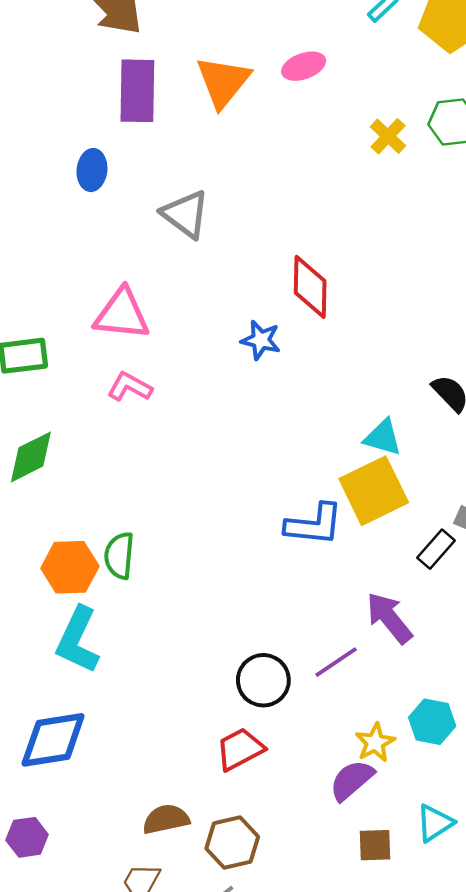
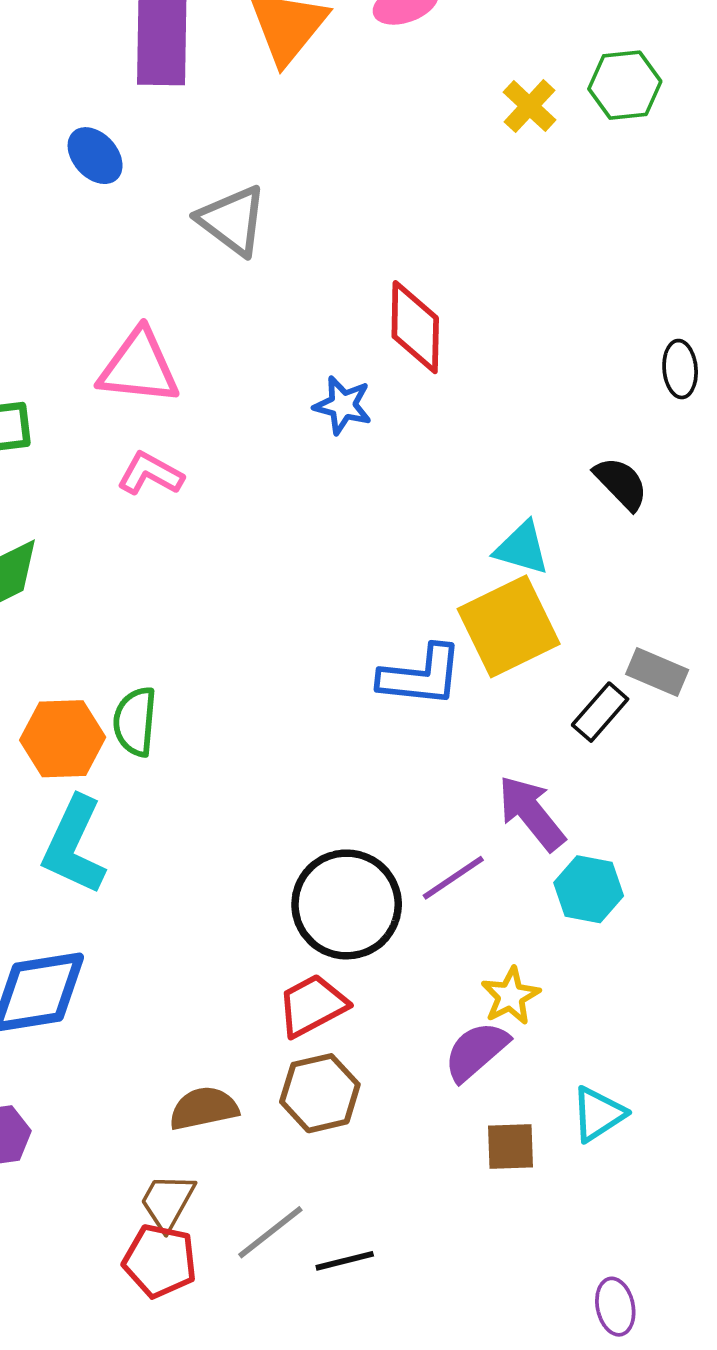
blue ellipse: (92, 170) -> (95, 156), turned -48
black circle: (263, 680) -> (347, 904), size x1.4
cyan hexagon: (432, 722) -> (589, 889), moved
brown hexagon: (232, 843) -> (320, 1093), moved

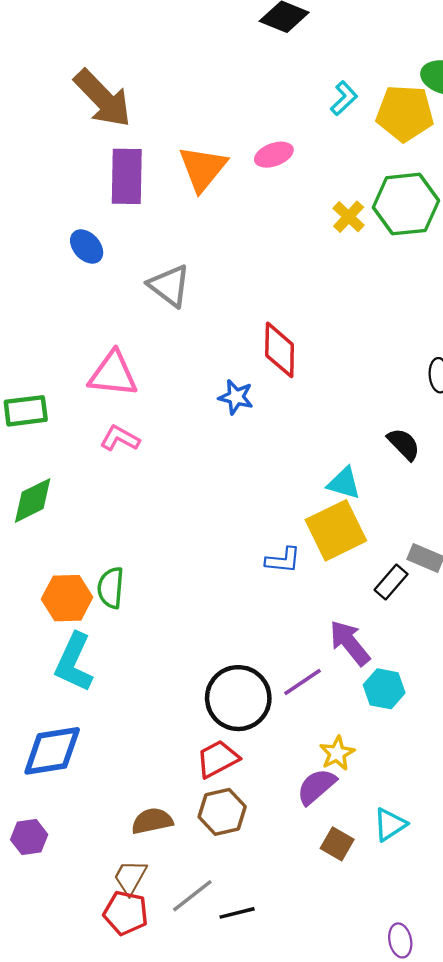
green hexagon: (625, 85) -> (406, 204), size x1.5
blue L-shape: (421, 676) -> (283, 560), size x0.7
brown square: (510, 1147) -> (337, 844), turned 32

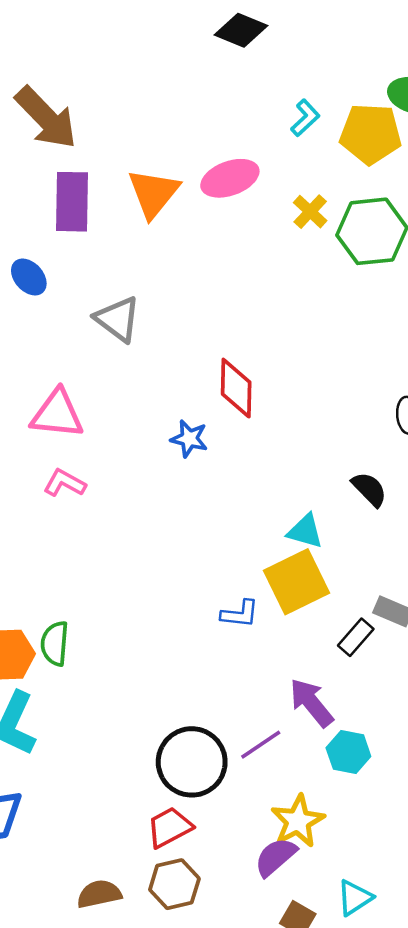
pink ellipse: (274, 155) -> (230, 178), size x1.4
yellow cross: (349, 217) -> (310, 212), moved
yellow star: (337, 753) -> (298, 821), size x1.4

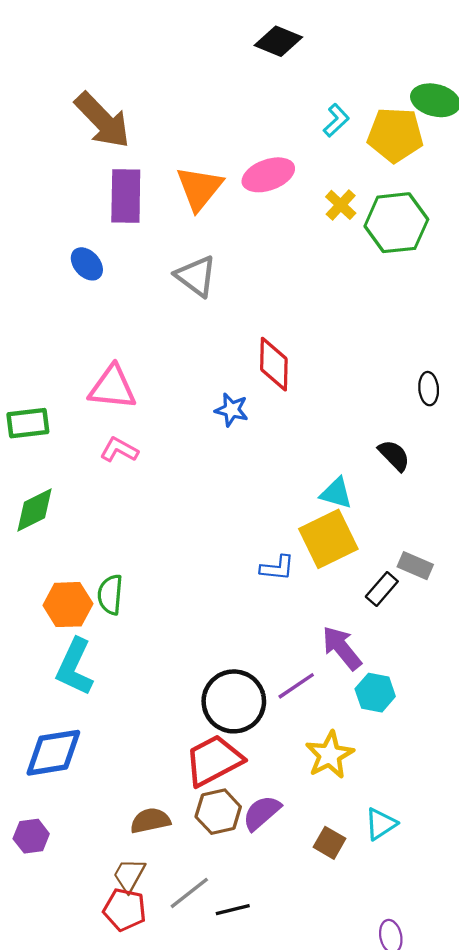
gray triangle: (118, 319) -> (196, 276), moved
red trapezoid: (169, 827) -> (214, 760), size x1.4
purple semicircle: (276, 857) -> (262, 813), moved

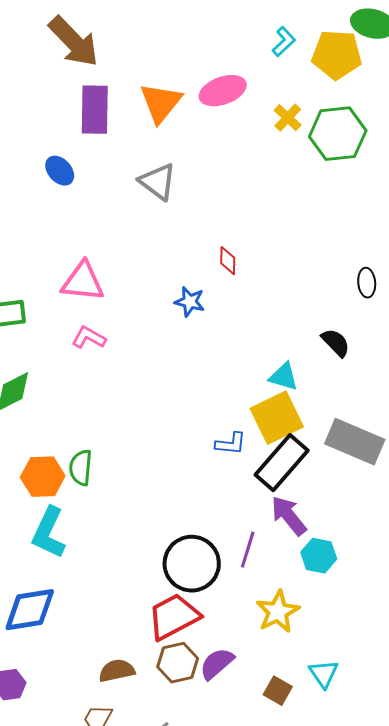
red diamond: (274, 364) -> (228, 261), size x0.6
gray rectangle: (415, 566) -> (355, 442), size x1.8
black rectangle: (382, 589) -> (282, 463), moved, size x1.8
purple line: (296, 686) -> (248, 550), turned -39
cyan triangle: (381, 824) -> (324, 674), turned -32

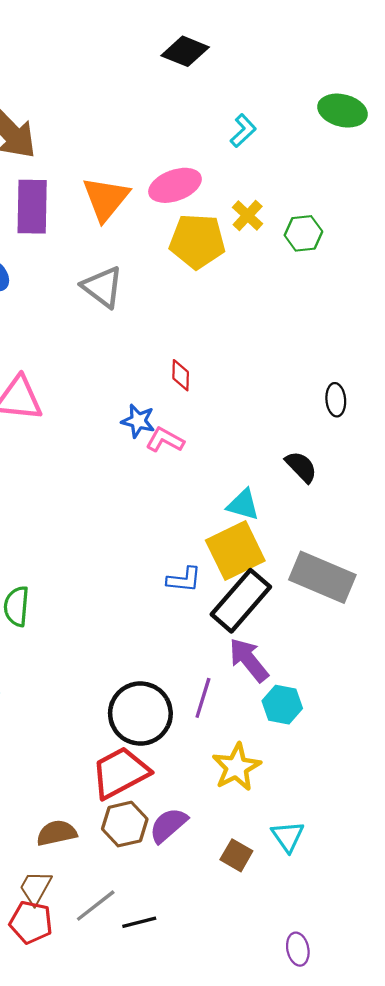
yellow pentagon: (337, 55) -> (197, 241), moved
green hexagon: (338, 134) -> (303, 233), size x0.6
pink L-shape: (89, 338) -> (165, 440), moved

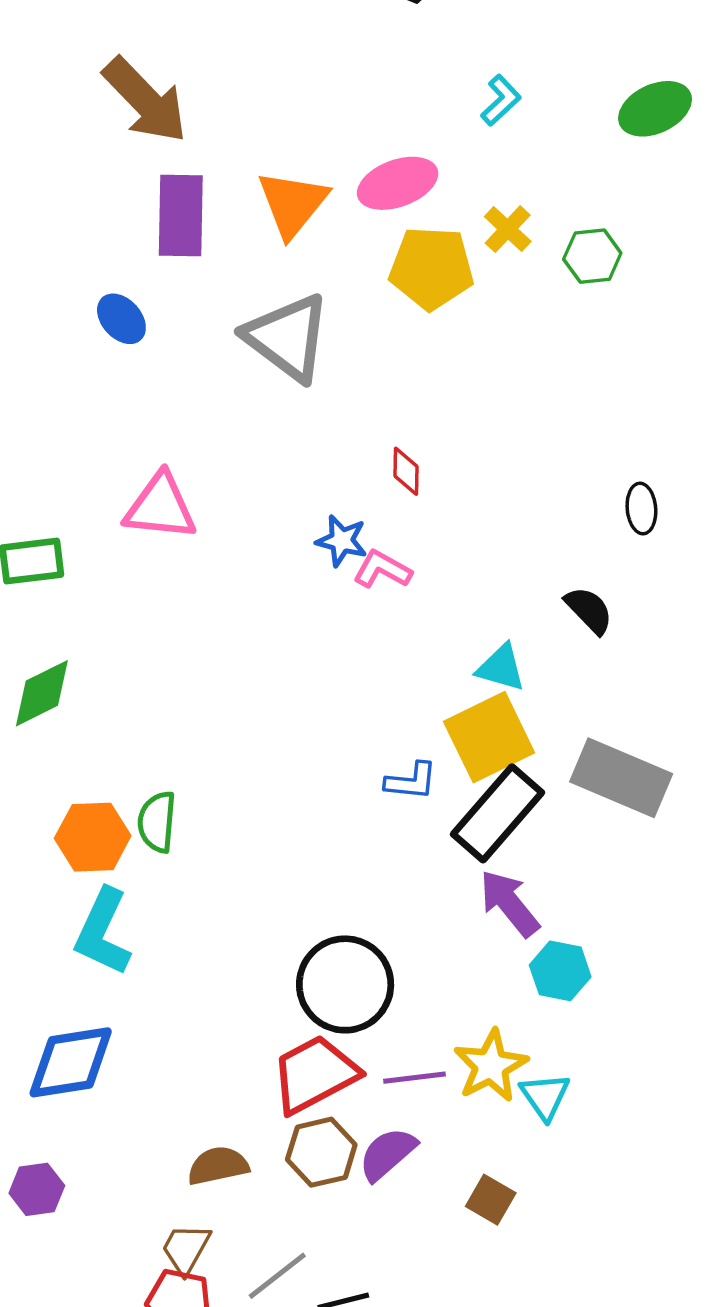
green ellipse: (342, 111) -> (655, 109), moved, turned -39
gray triangle: (102, 287) -> (287, 337), size x1.4
purple line: (203, 698) -> (414, 1078), moved, turned 66
cyan triangle: (288, 836) -> (545, 1096), moved

